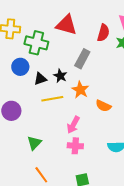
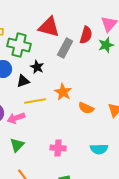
gray rectangle: (82, 59) -> (65, 48), moved
black star: (60, 76) -> (37, 67), moved
pink arrow: (73, 125) -> (16, 118), moved, turned 42

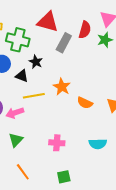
black triangle: (23, 81) -> (22, 76), turned 40

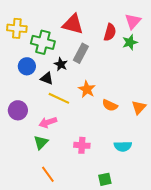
gray rectangle: (64, 43) -> (81, 53), moved
yellow line: (34, 96) -> (59, 98), turned 35
pink arrow: (15, 113) -> (48, 122), moved
green square: (64, 177) -> (105, 179), moved

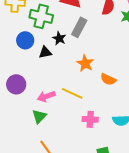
black triangle: (47, 78) -> (45, 52), turned -32
yellow line: (59, 98) -> (72, 93), moved
pink cross: (82, 145) -> (90, 119), moved

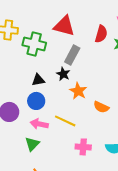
black star: (59, 38) -> (63, 74), moved
blue circle: (25, 40) -> (36, 101), moved
pink arrow: (46, 96) -> (39, 124), turned 30

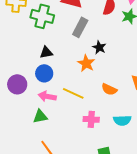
black star: (63, 74) -> (99, 47), moved
orange semicircle: (101, 107) -> (109, 89), moved
green triangle: (32, 144) -> (40, 116), turned 35

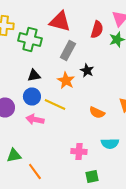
orange star: (86, 63) -> (66, 80), moved
yellow line: (73, 93) -> (55, 104), moved
green triangle: (40, 116) -> (14, 156), moved
pink cross: (91, 119) -> (79, 152), moved

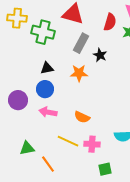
black star: (87, 70) -> (100, 55), moved
orange star: (66, 80) -> (79, 73), turned -30
yellow line: (55, 104) -> (68, 141), moved
orange semicircle: (97, 112) -> (82, 117), moved

